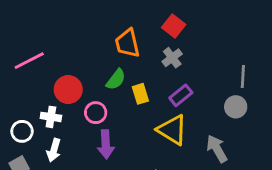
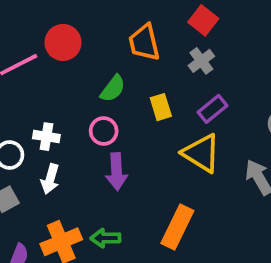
green semicircle: (116, 79) -> (113, 89), moved
red circle: (68, 90) -> (63, 42), moved

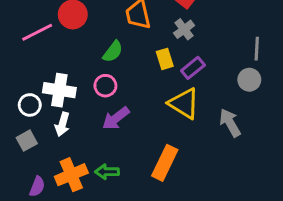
yellow rectangle: (161, 107) -> (165, 59), moved
white cross: (46, 137) -> (59, 90), size x1.5
purple arrow: (117, 172) -> (116, 118), turned 56

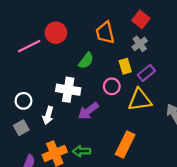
pink circle: (105, 86) -> (112, 86), moved
white cross: (59, 90) -> (68, 90), moved
yellow triangle: (184, 103) -> (140, 100), turned -40

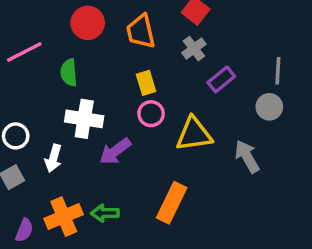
red circle: (56, 33) -> (88, 23), moved
green semicircle: (86, 61) -> (69, 73), moved, turned 138
yellow rectangle: (125, 66) -> (146, 83), moved
purple rectangle: (146, 73) -> (221, 79), moved

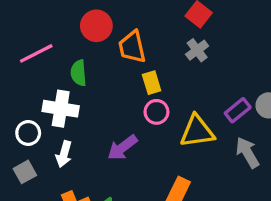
orange trapezoid: (141, 31) -> (132, 47), moved
purple rectangle: (221, 79) -> (238, 110), moved
white cross: (84, 119) -> (61, 109), moved

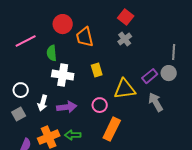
yellow rectangle: (152, 83) -> (97, 70), moved
white cross: (61, 109) -> (63, 75), moved
pink circle: (156, 112) -> (100, 105), moved
purple arrow: (122, 148) -> (67, 107), moved, turned -150

